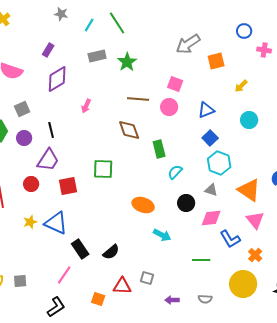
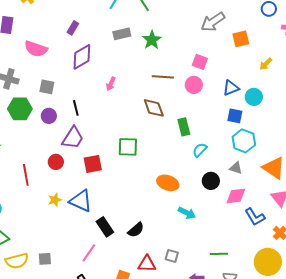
gray square: (22, 109) -> (47, 87), turned 35
cyan circle: (249, 120) -> (254, 97), moved
blue square: (210, 138) -> (235, 116), turned -35
green line: (201, 260) -> (219, 254), moved

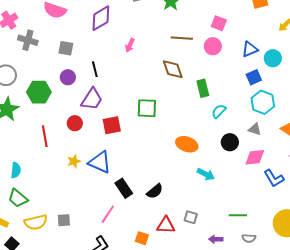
green hexagon: (20, 109) -> (39, 92), moved
blue square: (235, 116) -> (254, 77), turned -35

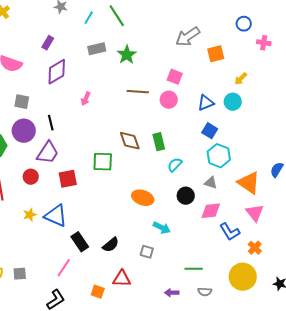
cyan circle: (273, 58) -> (233, 102), moved
brown diamond: (173, 69) -> (130, 141), moved
purple circle: (68, 77) -> (24, 131), size x1.5
blue square: (254, 77) -> (210, 131), turned -35
gray square: (191, 217) -> (147, 252), moved

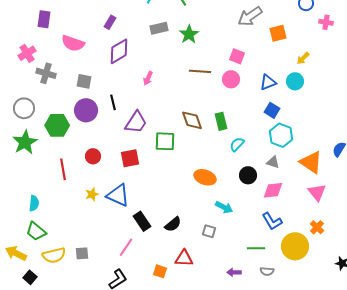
purple trapezoid: (48, 153) -> (136, 122), moved
blue L-shape: (230, 232) -> (272, 221), moved
yellow circle: (243, 277) -> (295, 246), moved

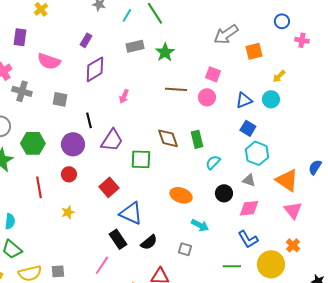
purple circle: (86, 110) -> (73, 144), moved
red square: (130, 158) -> (109, 187), moved, turned -30
blue triangle: (118, 195) -> (131, 213), moved

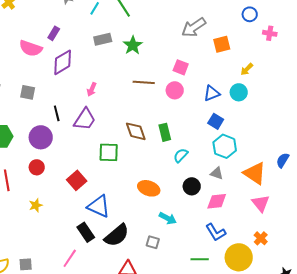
pink semicircle: (49, 61) -> (31, 48), moved
purple trapezoid: (112, 140) -> (85, 119), moved
black semicircle: (149, 242) -> (117, 235), size x1.5

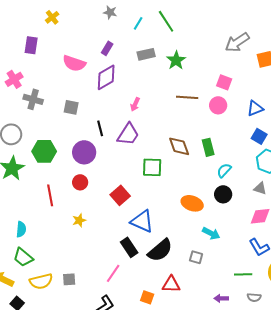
purple rectangle: (54, 33) -> (107, 48), moved
black circle: (192, 186) -> (223, 194), moved

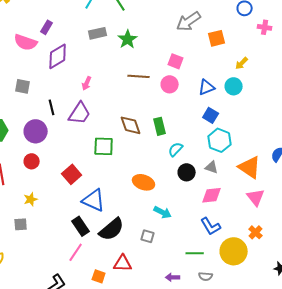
purple rectangle: (107, 48) -> (47, 27), moved
black circle: (223, 194) -> (187, 172), moved
pink line: (113, 273) -> (76, 252), moved
gray square: (69, 279) -> (21, 224), moved

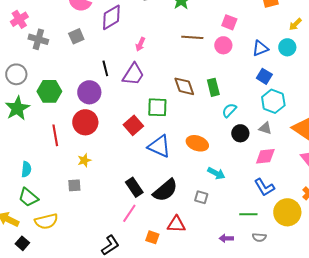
gray square: (23, 86) -> (76, 36), moved, turned -35
red circle: (32, 161) -> (85, 122), size x1.6
red square: (72, 174) -> (133, 125), moved
blue triangle: (94, 200) -> (159, 146), moved

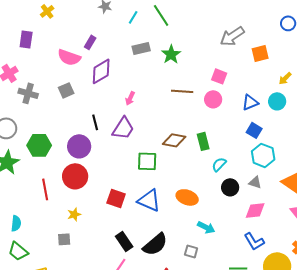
brown diamond: (184, 86) -> (174, 140), turned -60
red square: (133, 125) -> (116, 198), moved, turned -30

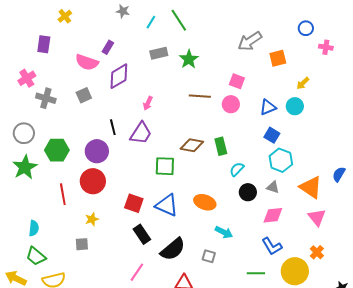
black rectangle: (124, 241) -> (142, 234), moved

